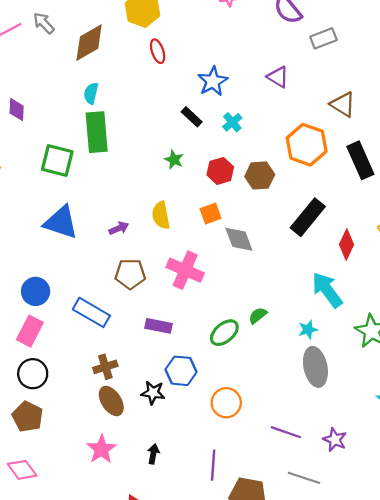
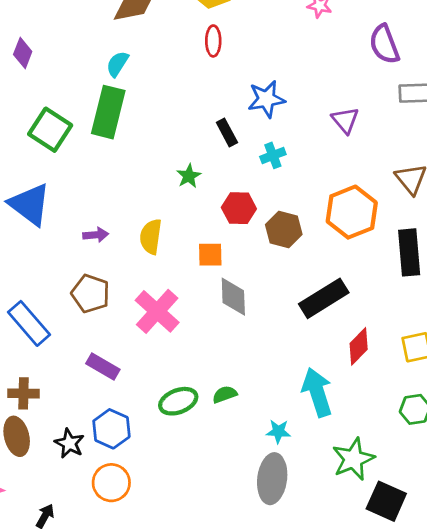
orange circle: (226, 403) -> (111, 483), moved

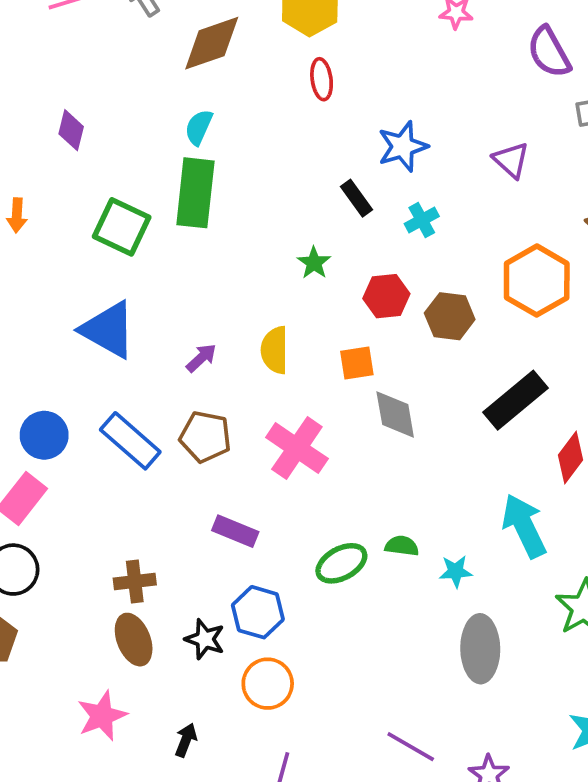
purple arrow: (96, 235) -> (201, 358), turned -30
blue rectangle: (29, 323) -> (130, 441), moved
green semicircle: (225, 394) -> (402, 546), turned 35
cyan star: (278, 431) -> (456, 571), moved

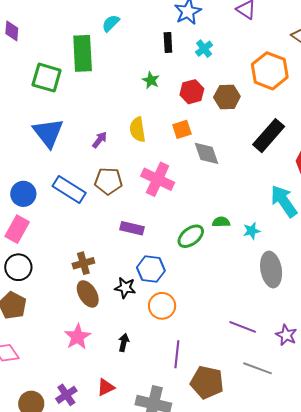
cyan semicircle: (199, 127) -> (111, 23), moved, turned 30
black rectangle: (357, 198) -> (168, 43), turned 42
blue triangle: (108, 330) -> (48, 133), turned 32

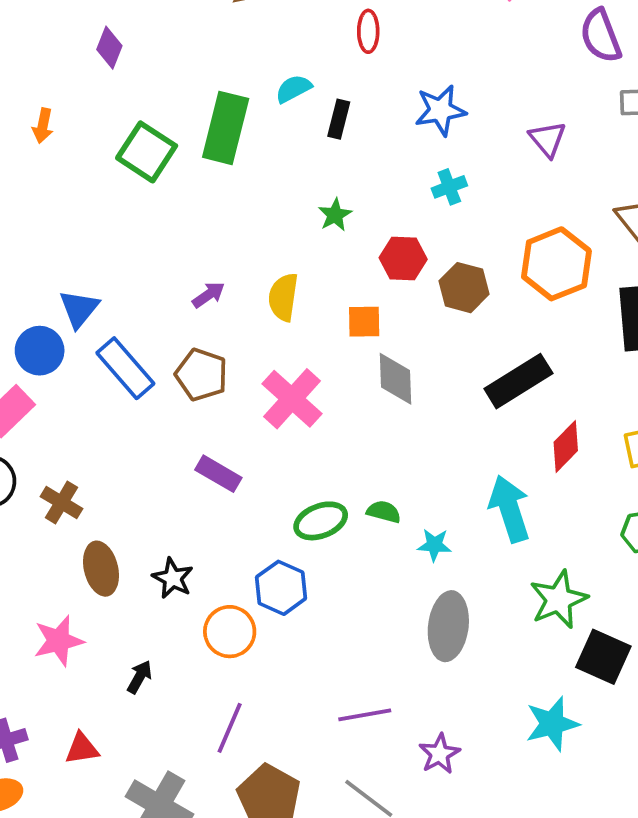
black rectangle: (168, 43) -> (339, 119), moved
blue triangle: (48, 133) -> (79, 309), moved, size x0.7
brown cross: (83, 263) -> (61, 503), moved, turned 30
blue hexagon: (151, 269) -> (281, 588), moved
purple line: (243, 327) -> (365, 715), turned -48

